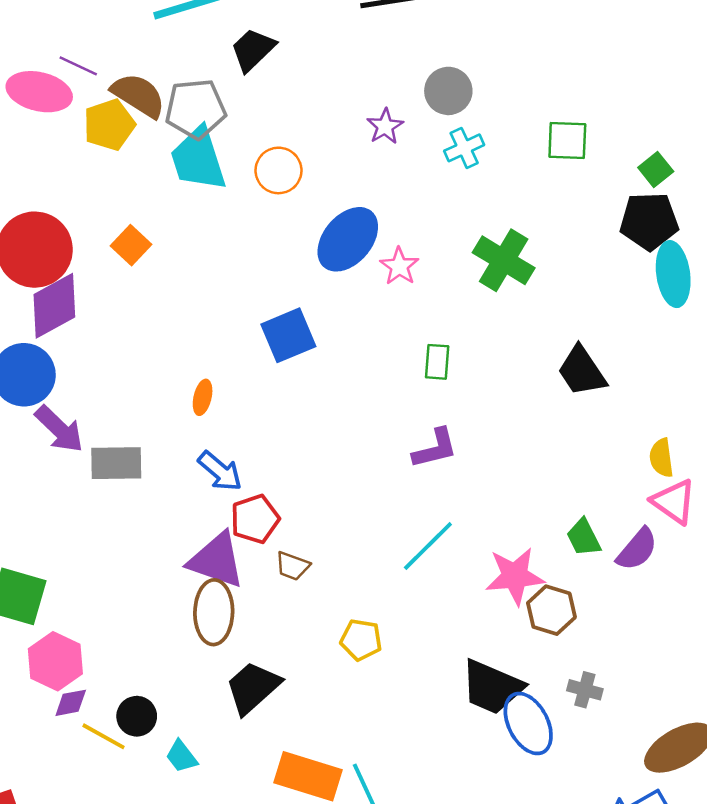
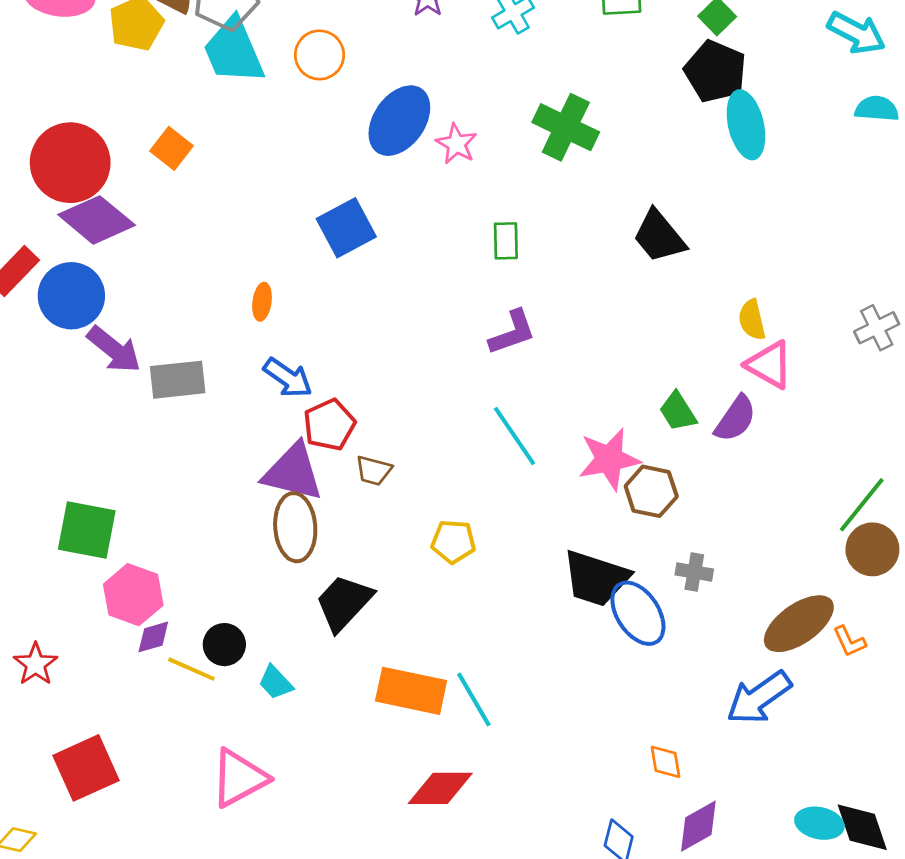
black pentagon: (649, 221) -> (715, 71), turned 30
purple diamond: (54, 306) -> (97, 220), turned 74
cyan line: (428, 546) -> (514, 436), turned -74

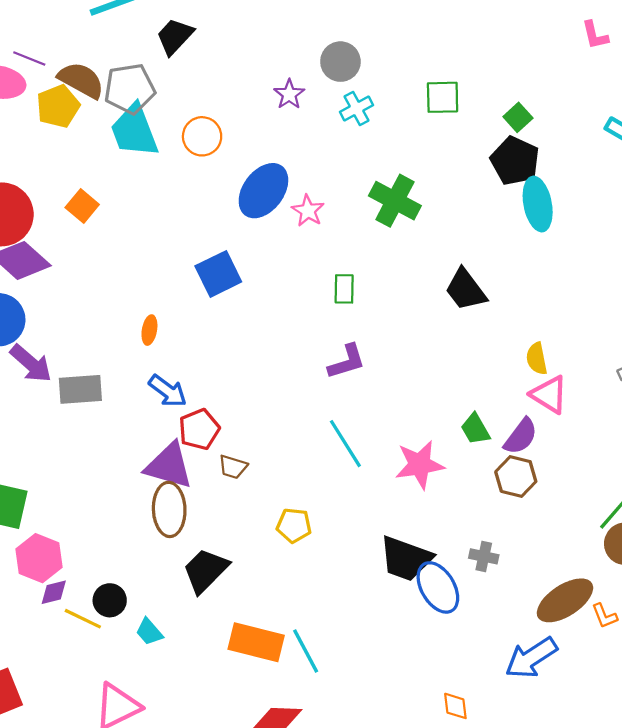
brown hexagon: (651, 491) -> (516, 477), moved

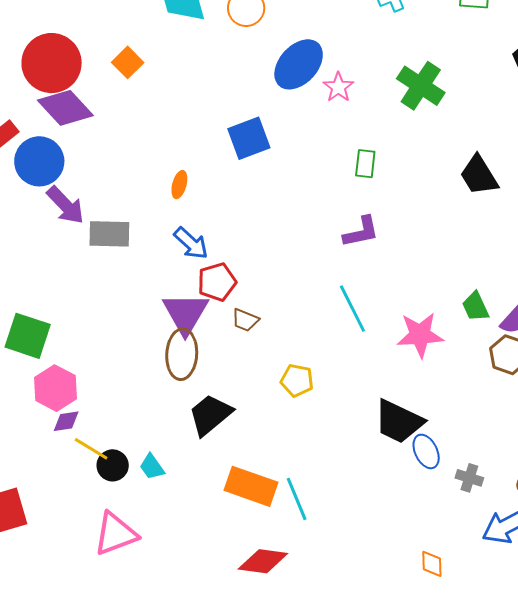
purple triangle: (169, 466) -> (185, 313), turned 39
gray cross: (484, 556) -> (469, 478), moved
blue ellipse: (438, 587) -> (426, 451), size x0.7
black circle: (110, 600) -> (113, 465), moved

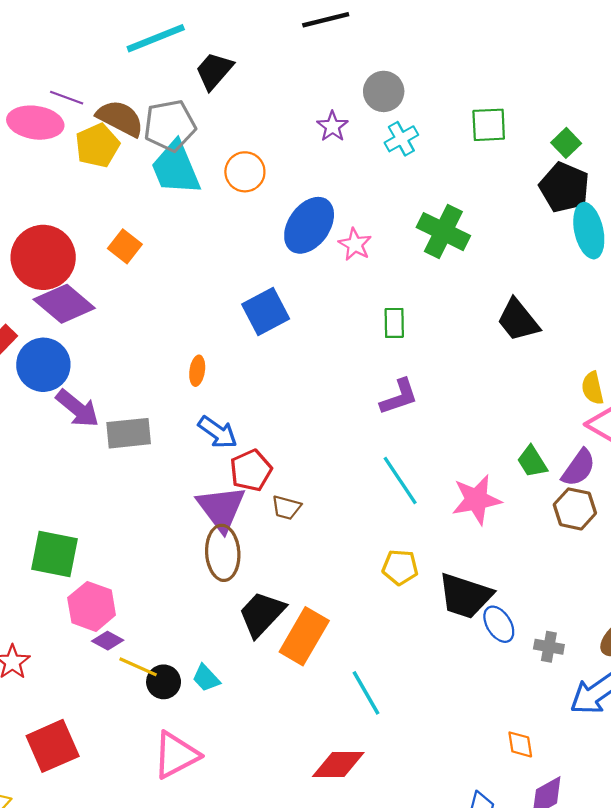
yellow pentagon: (297, 380) -> (400, 567), moved
purple diamond: (66, 421) -> (108, 641), turned 44
orange rectangle: (251, 486) -> (304, 636), moved, turned -72

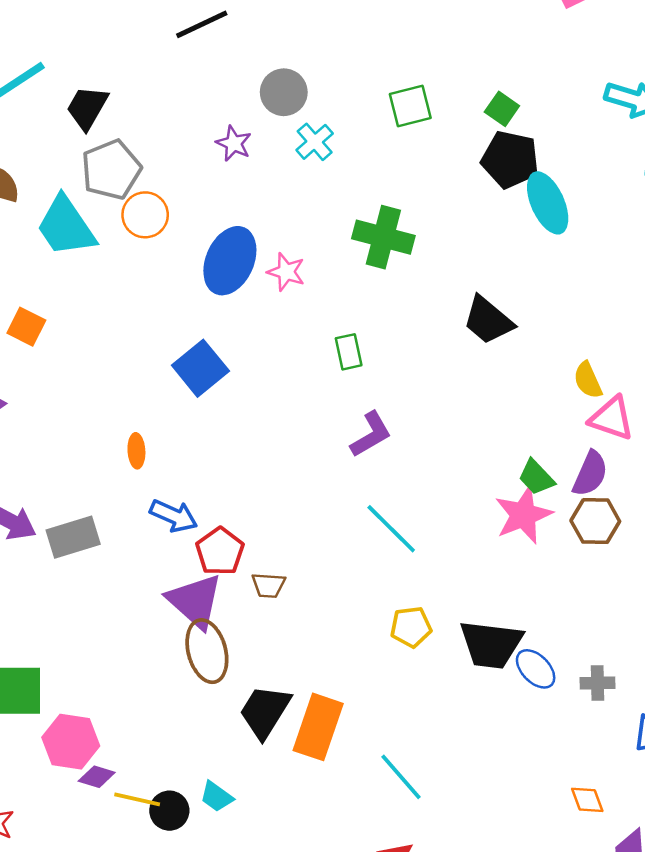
gray pentagon: (170, 126) -> (111, 170), moved
pink star: (476, 500) -> (523, 515), moved

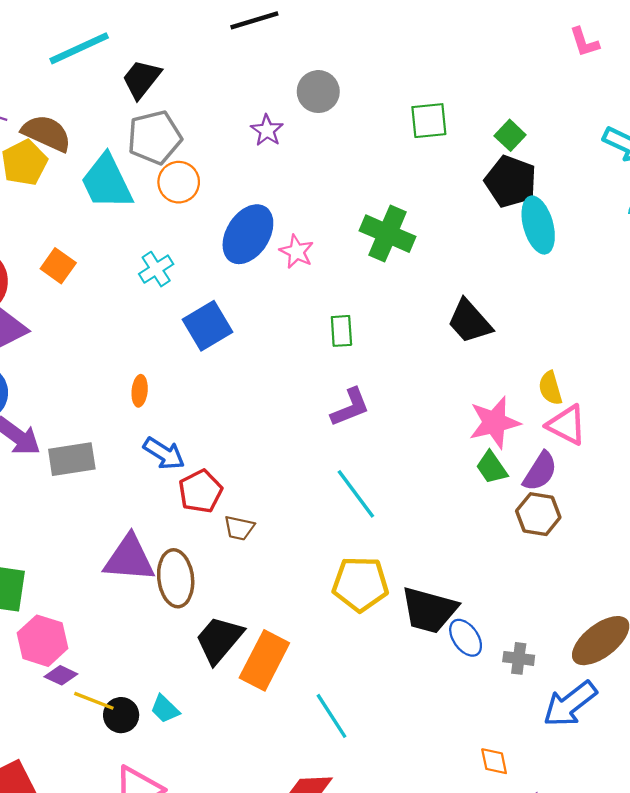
cyan cross: (315, 142) -> (156, 269), moved
pink star: (523, 515) -> (494, 422), moved
purple triangle: (195, 601) -> (129, 559), moved, turned -46
yellow pentagon: (411, 627) -> (360, 584), size x1.5

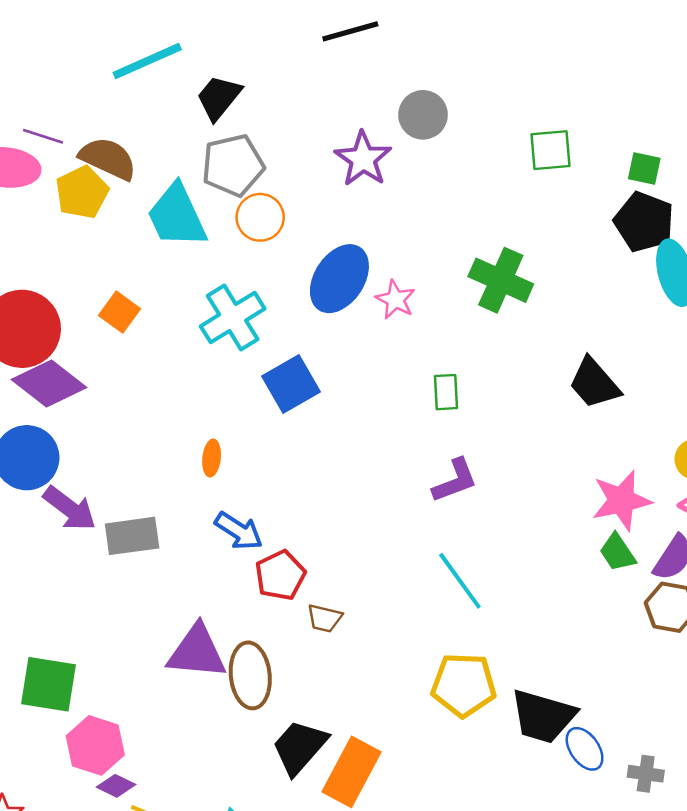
purple star: (267, 130) -> (363, 159), size x1.5
green square: (510, 135) -> (644, 169), turned -32
cyan cross: (156, 269) -> (233, 317), size x1.6

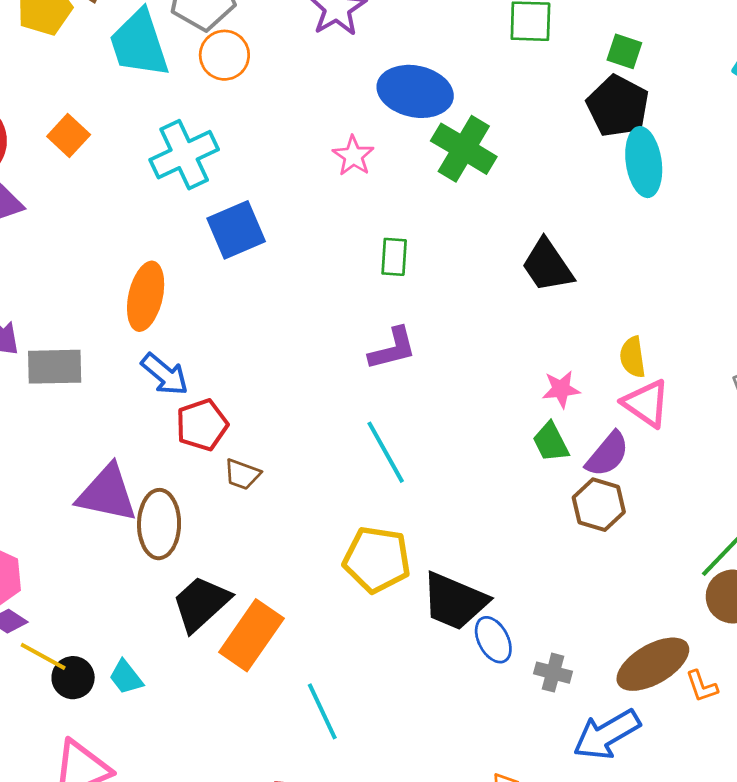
blue ellipse: (339, 279) -> (415, 91), moved, turned 62
orange ellipse: (212, 458) -> (146, 296), size x1.8
pink star: (621, 500) -> (561, 389), size x0.6

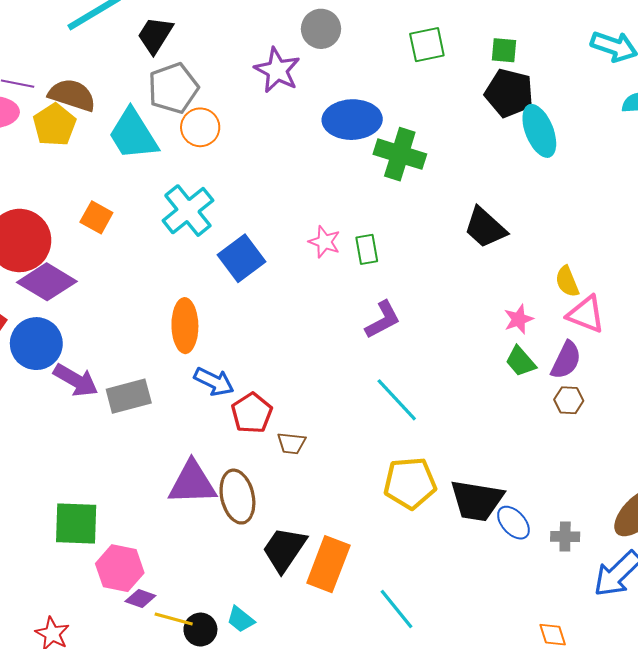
pink star: (353, 156) -> (324, 242), moved
brown hexagon: (599, 505) -> (569, 400), size x0.7

